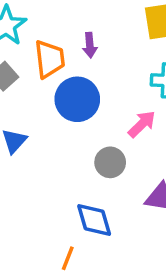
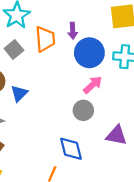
blue circle: (77, 99) -> (89, 53), moved
pink arrow: (142, 124) -> (93, 85), moved

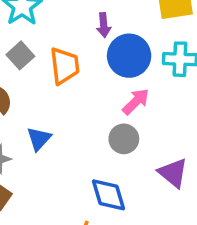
orange trapezoid: (45, 39) -> (65, 66), moved
blue triangle: (19, 93) -> (39, 139), moved
purple triangle: (116, 135) -> (173, 173), turned 30

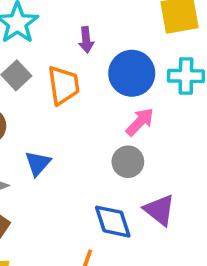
purple arrow: (104, 25) -> (86, 40), moved
purple triangle: (173, 173) -> (159, 210), moved

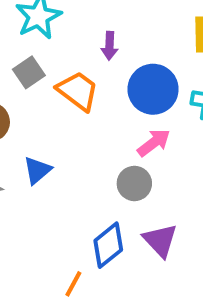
orange trapezoid: (63, 85) -> (78, 91), turned -54
blue diamond: (113, 222) -> (108, 245), turned 60

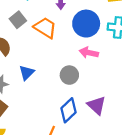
pink arrow: (154, 143) -> (89, 53), turned -126
gray circle: (134, 183) -> (69, 75), moved

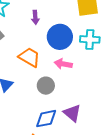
orange trapezoid: (45, 28) -> (29, 57), moved
blue diamond: (68, 110) -> (46, 119), turned 35

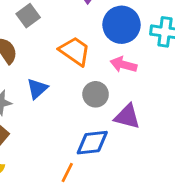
purple triangle: (72, 113) -> (127, 117), moved, turned -30

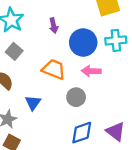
purple triangle: (127, 117) -> (116, 131), moved, turned 36

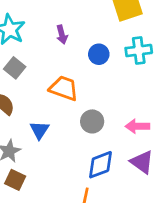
blue circle: (83, 43) -> (99, 54), size x0.6
pink arrow: (91, 71) -> (137, 126), moved

